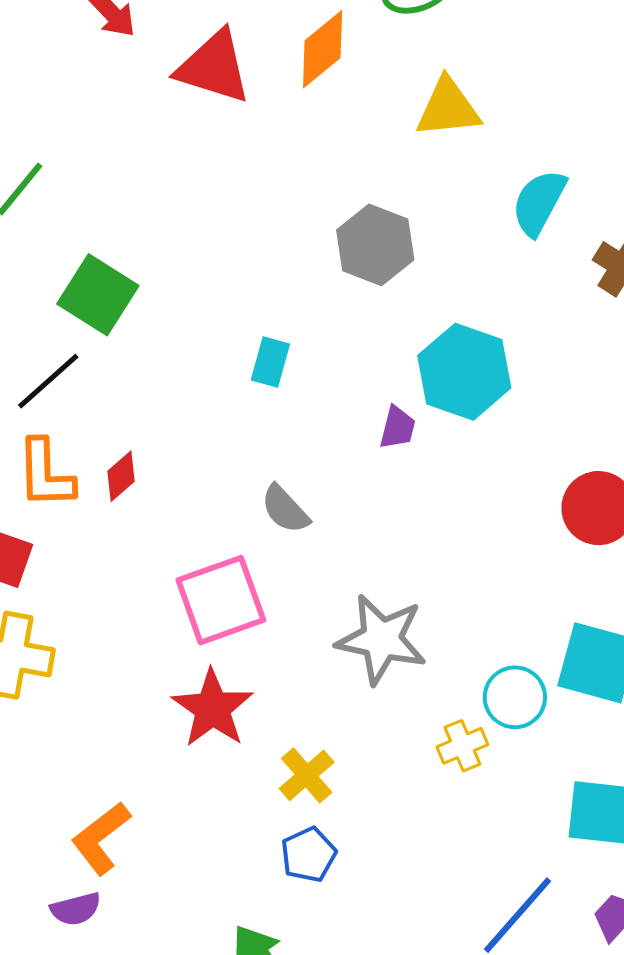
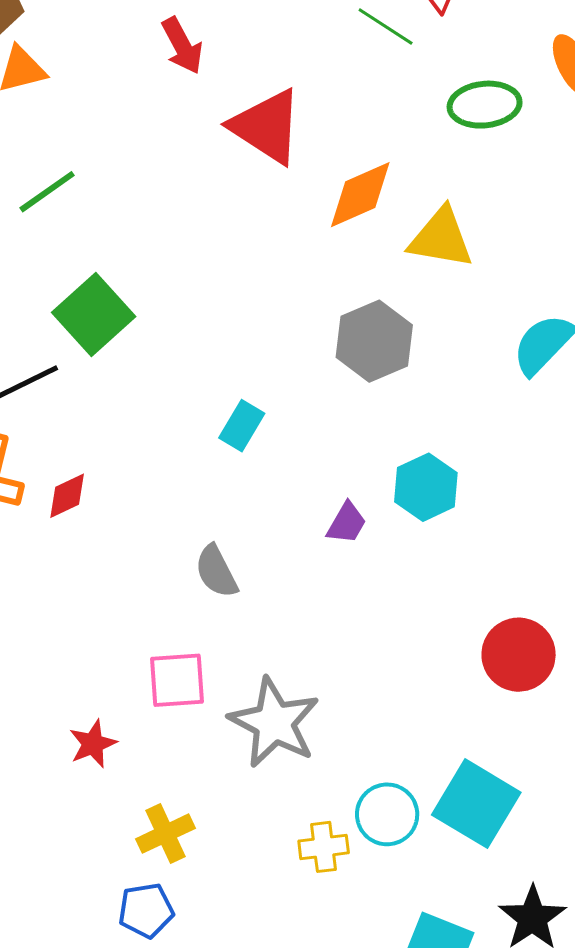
orange diamond: (323, 49) -> (360, 195), moved
yellow triangle: (448, 108) -> (441, 238), moved
cyan hexagon: (464, 372) -> (426, 487), size x0.7
pink square: (221, 600) -> (177, 680), moved, size x0.7
red star: (212, 708) -> (93, 744), size x0.6

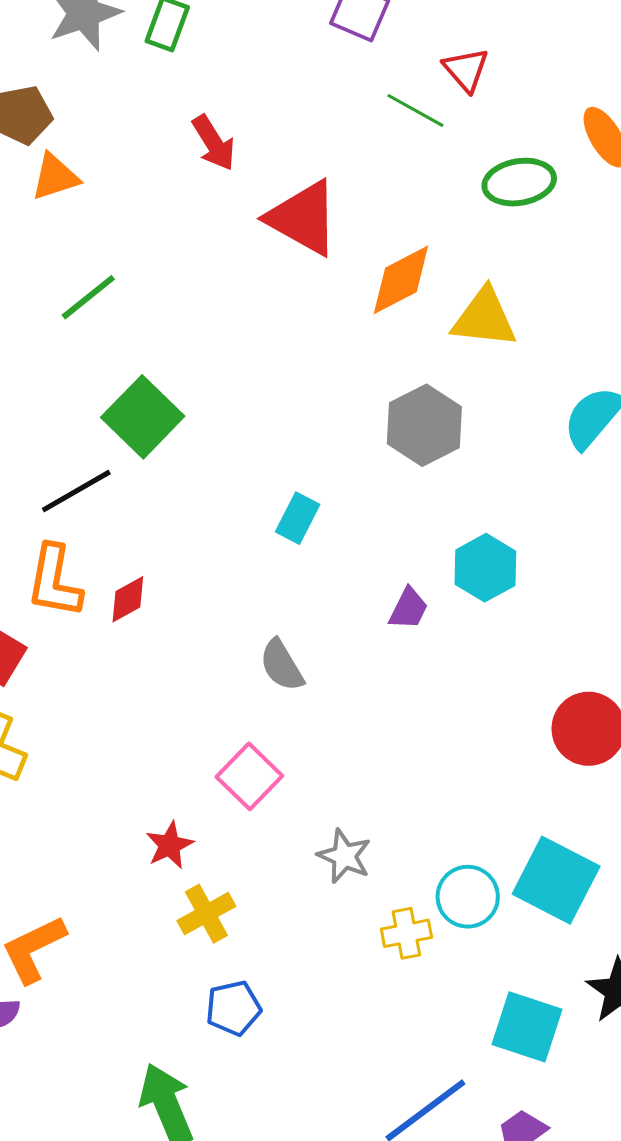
pink square: (177, 680) -> (249, 776), turned -38
gray star: (274, 723) -> (344, 856), moved, size x0.6
yellow cross: (165, 834) -> (206, 914), moved

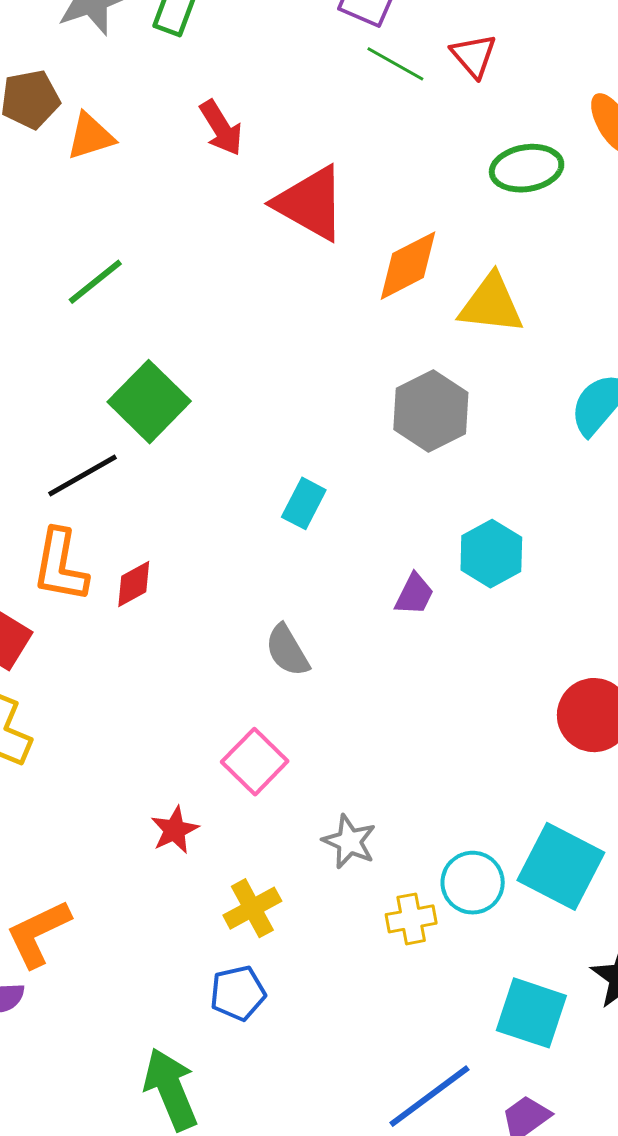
green line: (415, 110) -> (395, 64), moved
orange triangle: (55, 177) -> (90, 136), moved
yellow cross: (206, 914) -> (252, 908), moved

